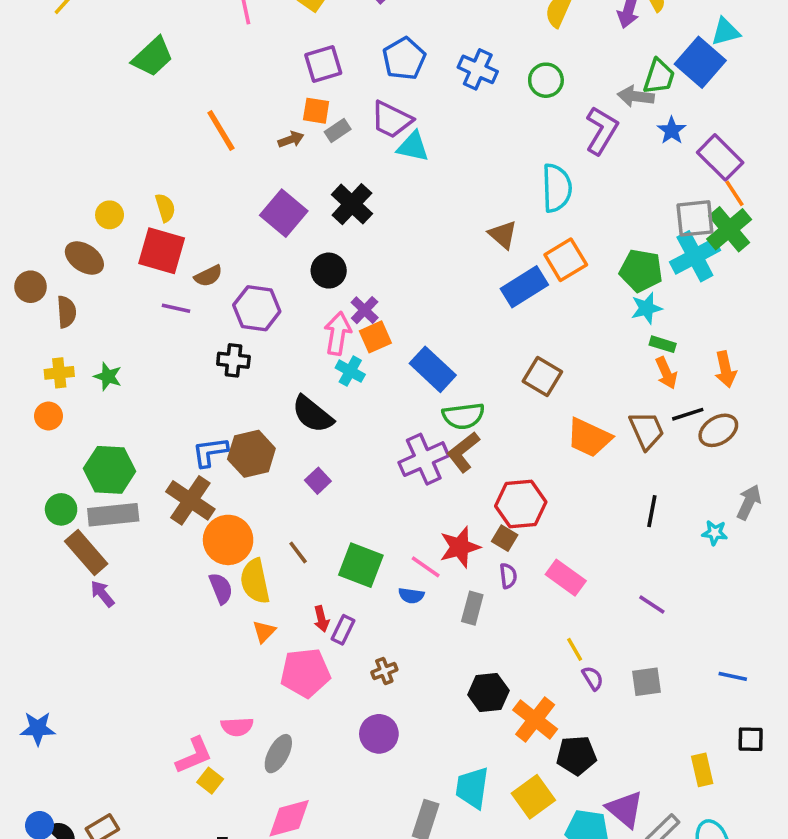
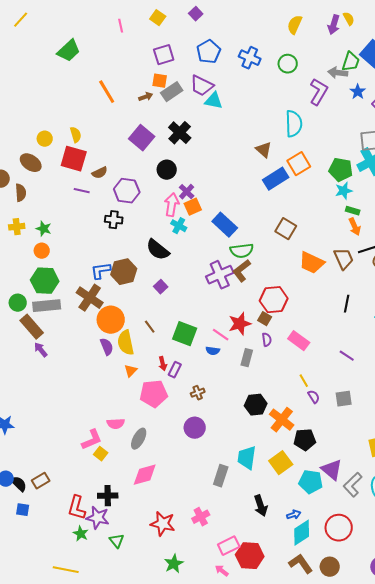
gray rectangle: (338, 130) -> (172, 92), size x1.5
orange circle: (48, 416) -> (42, 251), moved

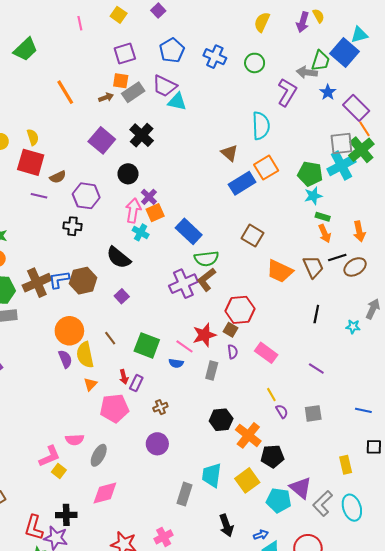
brown cross: (90, 298) -> (37, 283), moved, turned 32

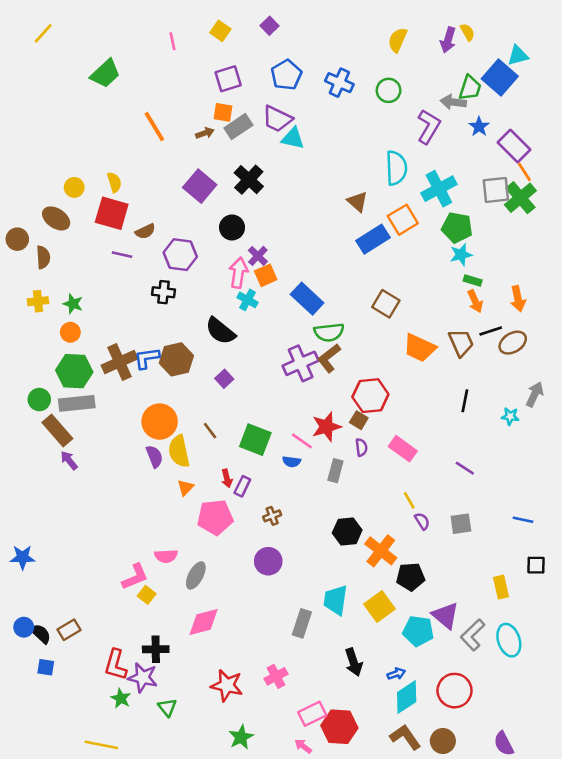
cyan cross: (341, 165) -> (439, 189), moved

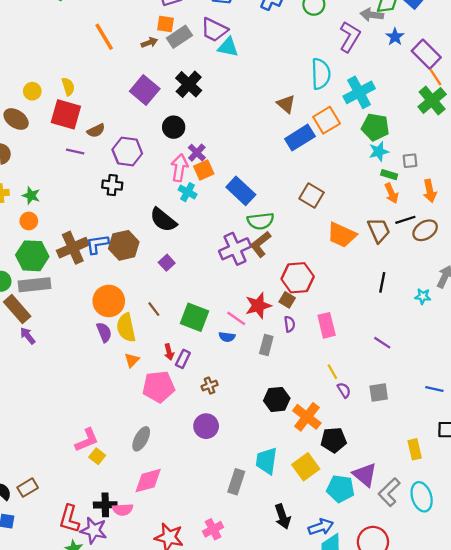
gray square: (496, 190) -> (410, 161), moved, size x0.6
pink rectangle: (403, 449) -> (327, 325), turned 40
pink semicircle: (166, 556) -> (123, 510), moved
blue arrow: (396, 674) -> (321, 527), size x1.5

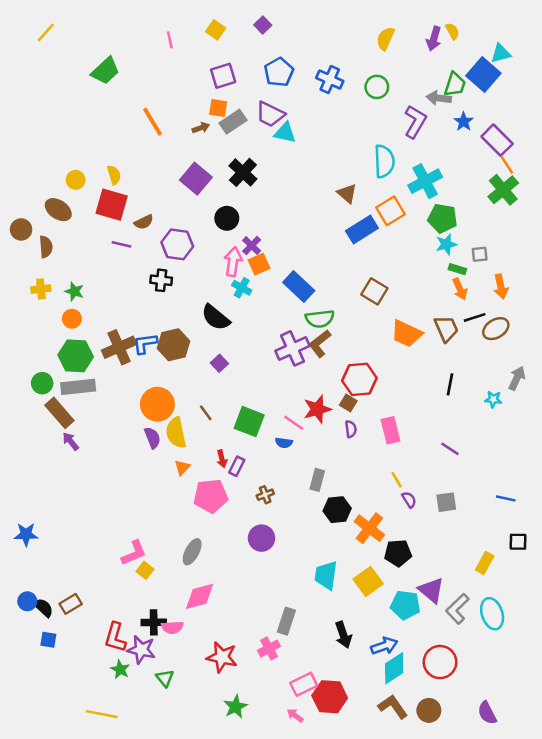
gray rectangle: (266, 345) -> (317, 480), moved
yellow rectangle: (415, 449) -> (485, 563), turned 42
gray rectangle: (236, 482) -> (286, 621), moved

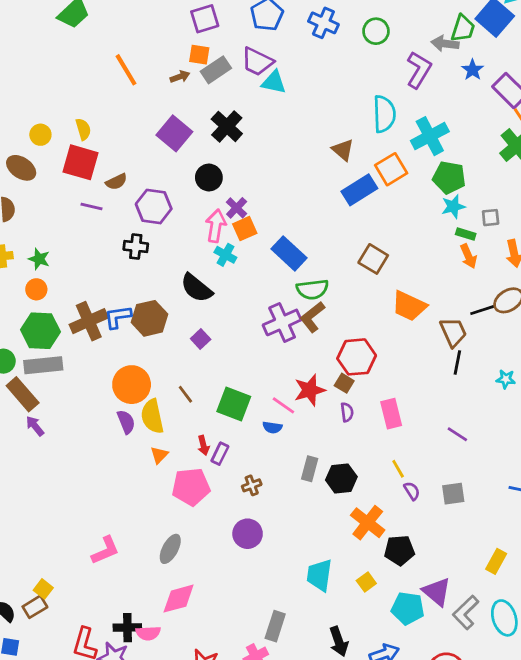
black line: (475, 317) -> (482, 310), moved
brown trapezoid: (446, 329) -> (453, 332), moved
black hexagon: (337, 510) -> (341, 478), moved
yellow square: (145, 570) -> (43, 589), moved
yellow square: (368, 581) -> (366, 582), size x0.6

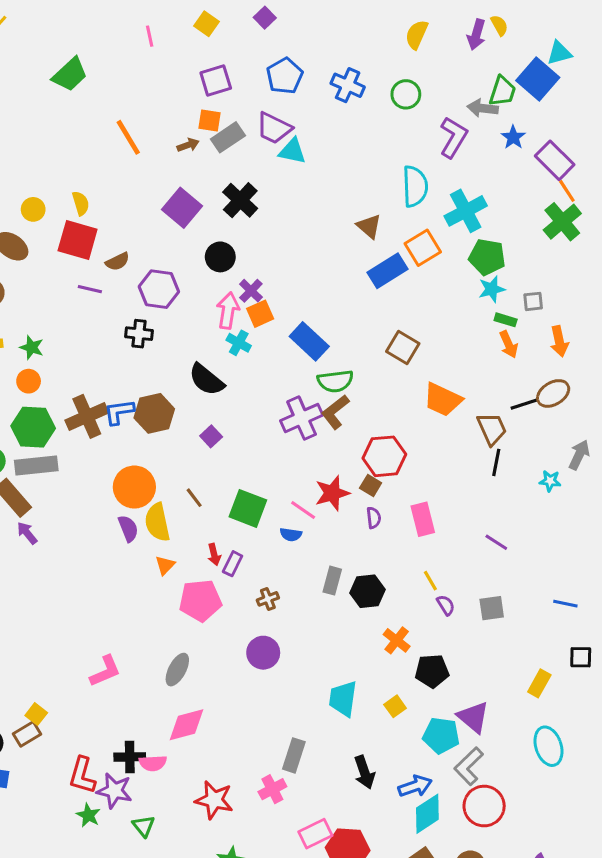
orange cross: (368, 523) -> (397, 640), size x0.7
gray L-shape: (466, 612) -> (469, 766), moved

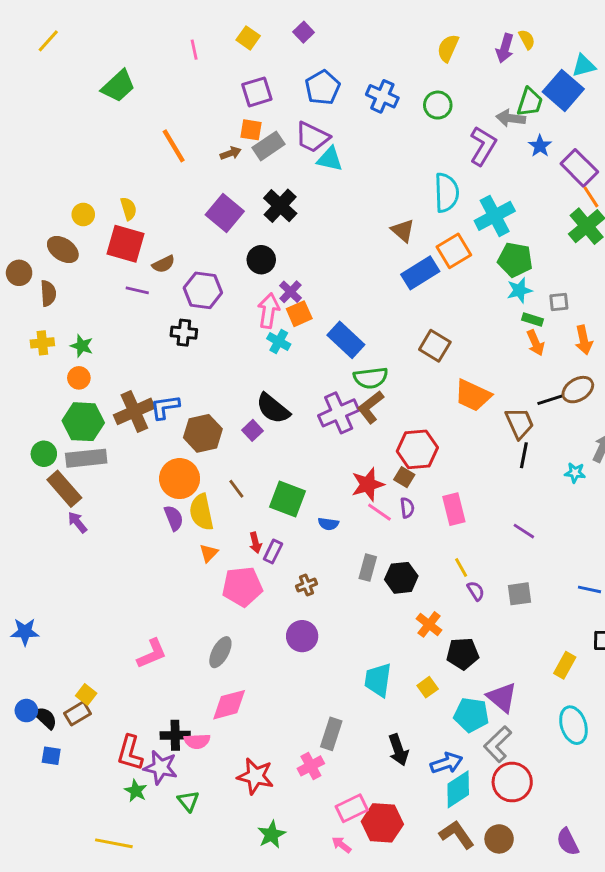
black semicircle: (206, 380) -> (273, 409), moved
brown hexagon: (154, 413) -> (203, 433), moved
pink line: (303, 510) -> (379, 512), moved

